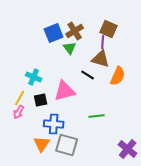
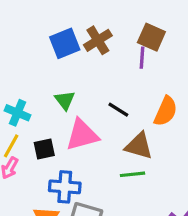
green triangle: (70, 48) -> (65, 100), moved
brown triangle: (101, 59) -> (139, 146), moved
cyan cross: (34, 77) -> (17, 113), moved

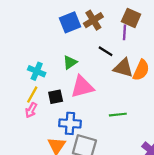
green triangle: (65, 100) -> (70, 62), turned 32
black line: (118, 110) -> (106, 51), moved
brown triangle: (139, 146) -> (123, 68), moved

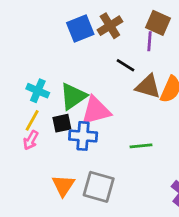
green triangle: (70, 62) -> (73, 96), moved, size x1.5
blue cross: (70, 123) -> (83, 136), moved

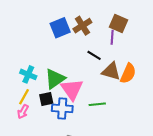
pink triangle: (96, 111) -> (72, 89), turned -50
green line: (141, 146) -> (97, 104), moved

